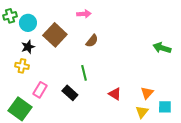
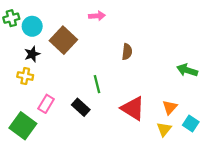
brown semicircle: (92, 41) -> (127, 52), moved, turned -32
green arrow: (162, 48) -> (187, 70), moved
red triangle: (115, 94) -> (133, 108), size x1.6
cyan square: (165, 107) -> (191, 123), turned 32

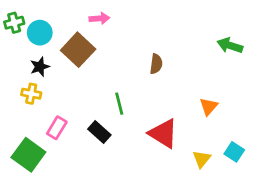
pink arrow: (97, 16) -> (99, 18), moved
green arrow: (187, 70) -> (230, 45), moved
orange triangle: (170, 107) -> (209, 106), moved

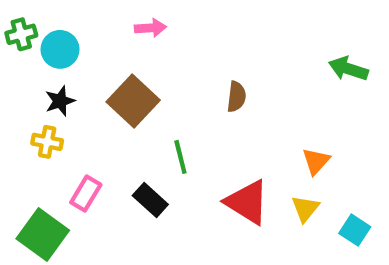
brown square: (78, 50) -> (133, 101), moved
yellow triangle: (202, 159) -> (305, 209), moved

